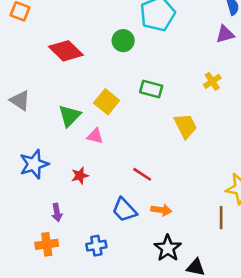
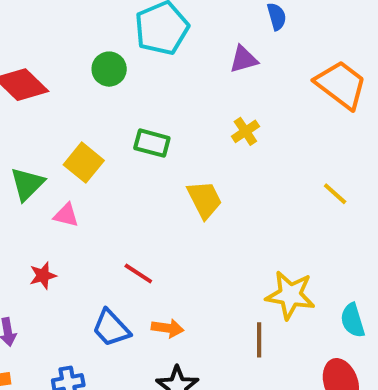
purple triangle: (225, 34) -> (244, 59), moved

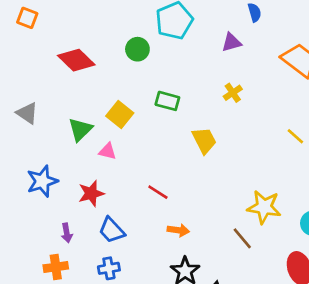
red star: (43, 276) -> (91, 193), size x1.4
blue trapezoid: (111, 328) -> (112, 230), moved
brown line: (259, 340) -> (242, 238), turned -40

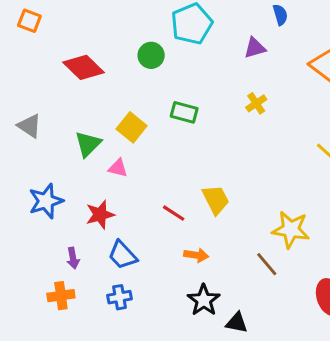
yellow trapezoid: (204, 140) -> (216, 200), moved

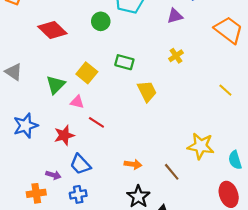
yellow trapezoid: (216, 200) -> (147, 91), moved
red line: (174, 213) -> (96, 122), moved
purple arrow: (73, 258) -> (53, 175), moved, turned -64
brown line: (267, 264) -> (172, 172), moved

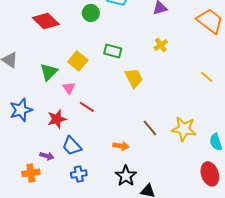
pink triangle: (77, 102) -> (69, 88), turned 40
brown line: (172, 172) -> (150, 128), moved
blue cross: (78, 194) -> (79, 174), moved

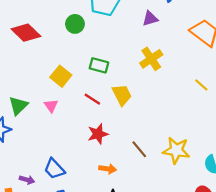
yellow cross: (161, 45) -> (151, 59), size x1.5
green triangle: (49, 72) -> (18, 106), moved
yellow line: (207, 77) -> (201, 85), moved
red line: (87, 107) -> (92, 99), moved
red star: (57, 119) -> (98, 134), moved

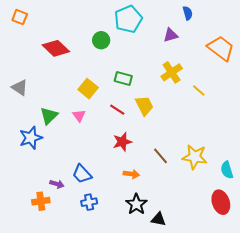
yellow line: (201, 85) -> (199, 91), moved

